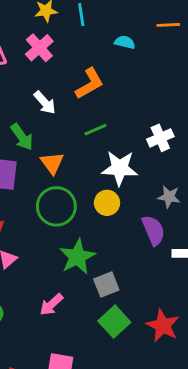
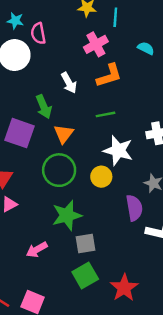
pink cross: (39, 48) -> (96, 44), moved

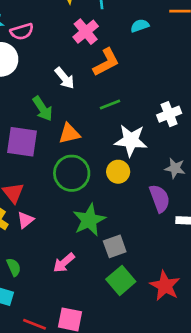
pink semicircle: (38, 33) -> (22, 32), turned -85
cyan semicircle: (146, 48) -> (140, 26), turned -35
orange triangle: (64, 134) -> (69, 134), turned 50

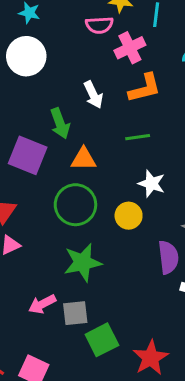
pink semicircle: (22, 32) -> (99, 25), moved
white star: (131, 140) -> (151, 184), size x0.7
gray square: (115, 246) -> (75, 313), moved

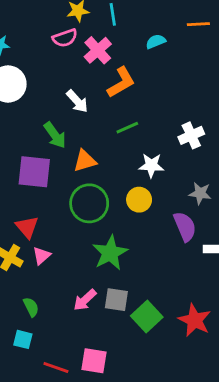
gray square: (75, 313) -> (116, 300), turned 30

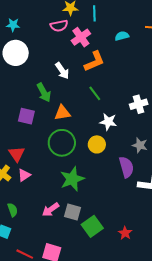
green line: (127, 128) -> (95, 93), turned 70
purple square: (34, 172) -> (26, 116), size x0.7
red star: (195, 320) -> (125, 233), size x0.6

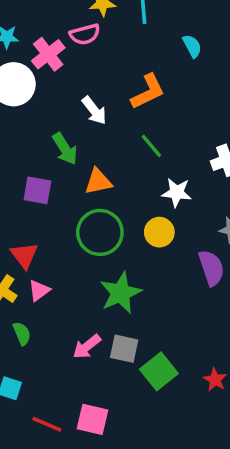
cyan semicircle: (122, 36) -> (192, 46), turned 80
pink cross: (81, 37) -> (48, 54), moved
green semicircle: (13, 210) -> (22, 333), moved

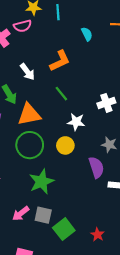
orange triangle: (98, 182) -> (29, 114), size x1.4

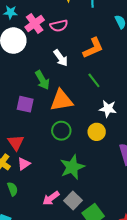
pink semicircle: (23, 26) -> (59, 26), moved
green circle: (30, 145) -> (61, 131), size x0.7
gray square: (43, 215) -> (73, 200), turned 30

